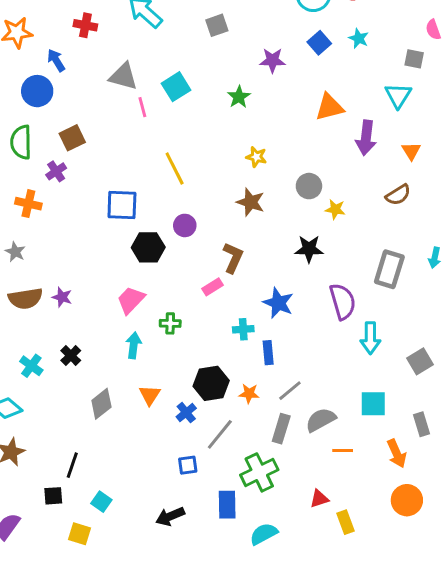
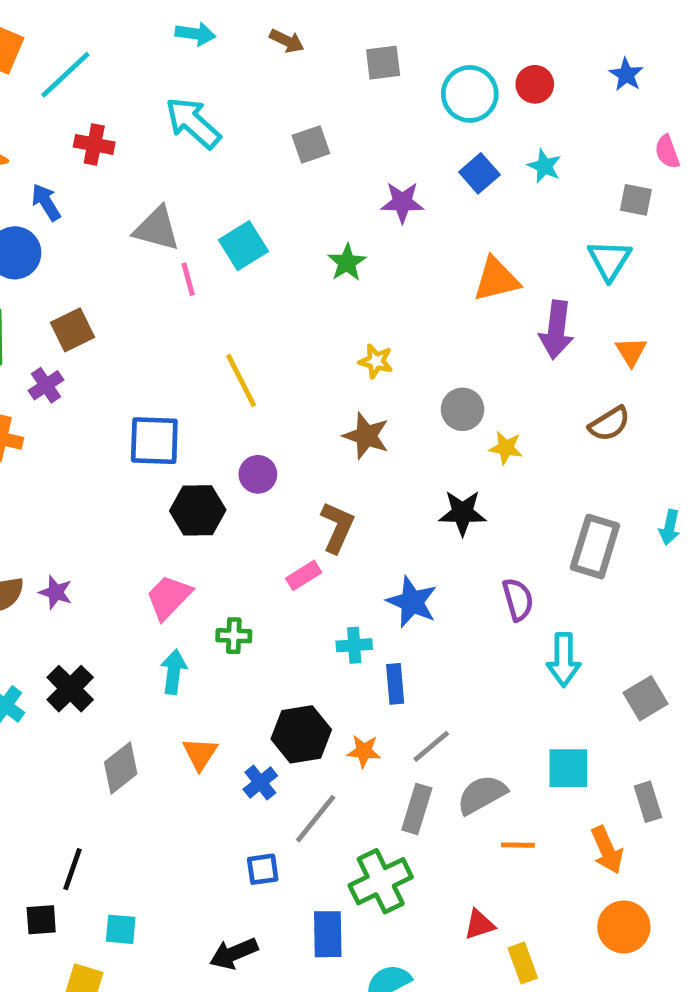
purple semicircle: (343, 301) -> (518, 600), size x0.7
black cross: (71, 356) -> (70, 689), size x1.4
cyan square: (101, 502) -> (121, 929), turned -30

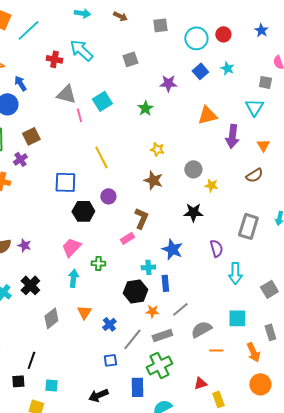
red cross: (94, 144) -> (54, 59), moved
black hexagon: (301, 734) -> (135, 291), moved
gray rectangle: (417, 809) -> (162, 335), moved, turned 54

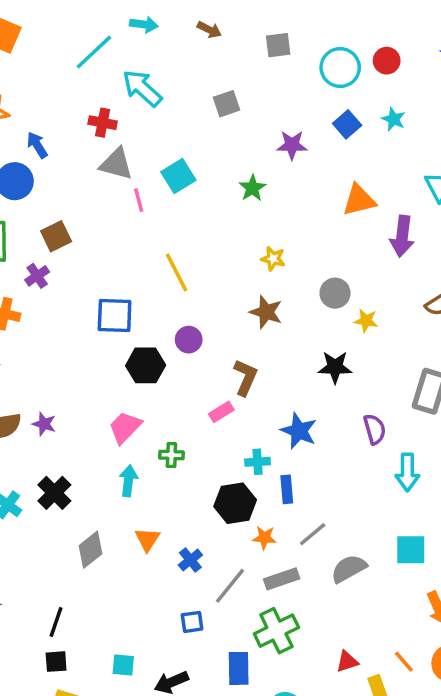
cyan line: (28, 30) -> (94, 52), moved
red cross: (54, 59) -> (103, 123), moved
orange line: (216, 350) -> (404, 662), moved, turned 48
black square: (18, 381) -> (56, 662), moved
cyan square: (51, 385) -> (123, 665), moved

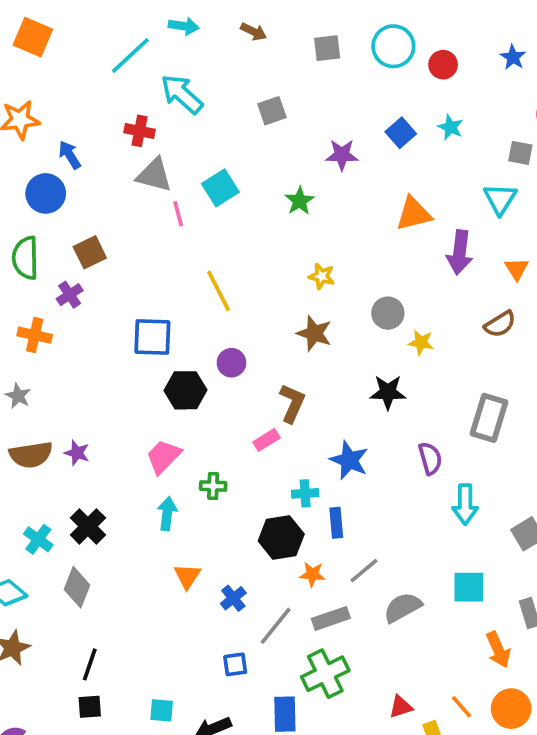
cyan circle: (340, 68) -> (393, 46), moved
gray diamond: (90, 550) -> (77, 587), moved, turned -30

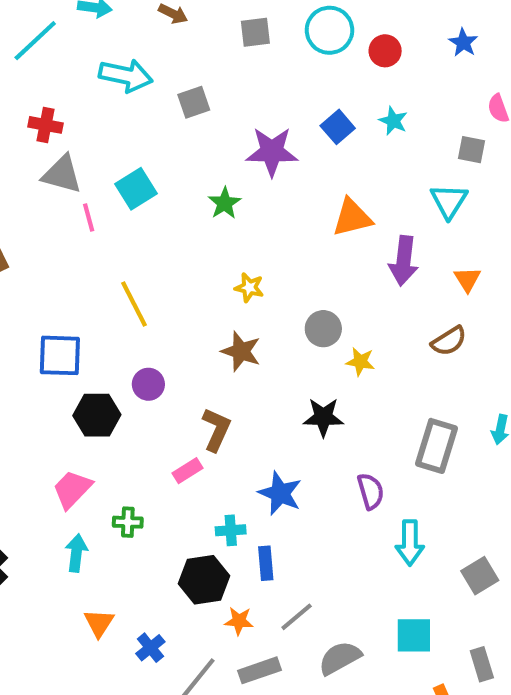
cyan arrow: (182, 94) -> (126, 76), moved, turned 150
purple star: (342, 155) -> (272, 152), size x1.4

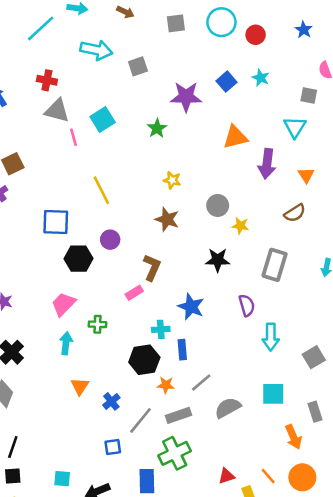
gray rectangle: (437, 446) -> (275, 265), moved

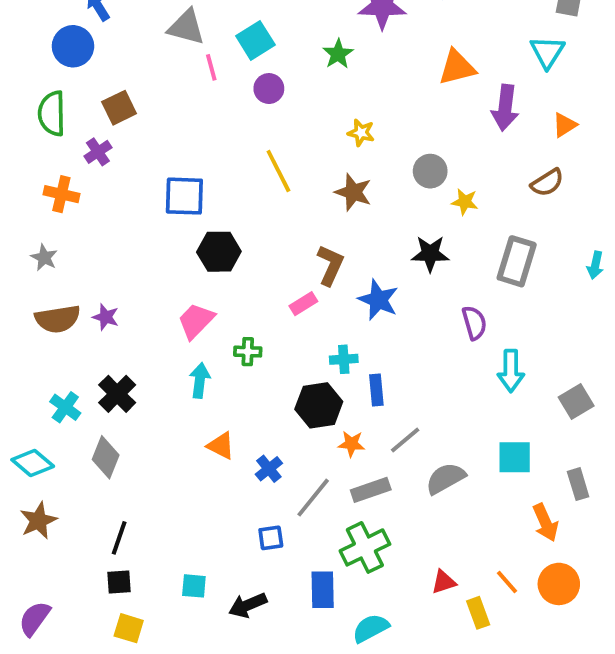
orange triangle: (306, 175) -> (565, 125), turned 30
yellow line: (101, 190) -> (278, 171), moved
purple circle: (110, 240) -> (269, 89), moved
blue star: (191, 307) -> (378, 300), moved
orange triangle: (80, 386) -> (221, 446), turned -36

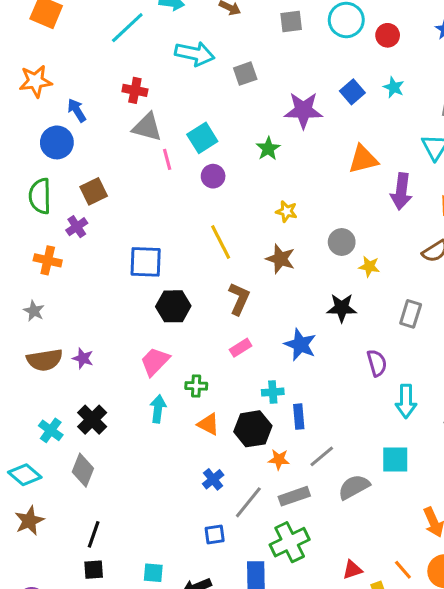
gray rectangle: (517, 261) -> (411, 314), size x0.7
brown L-shape: (330, 265) -> (239, 299), moved
orange triangle: (221, 446) -> (208, 424), moved
cyan square: (515, 457) -> (395, 459), moved

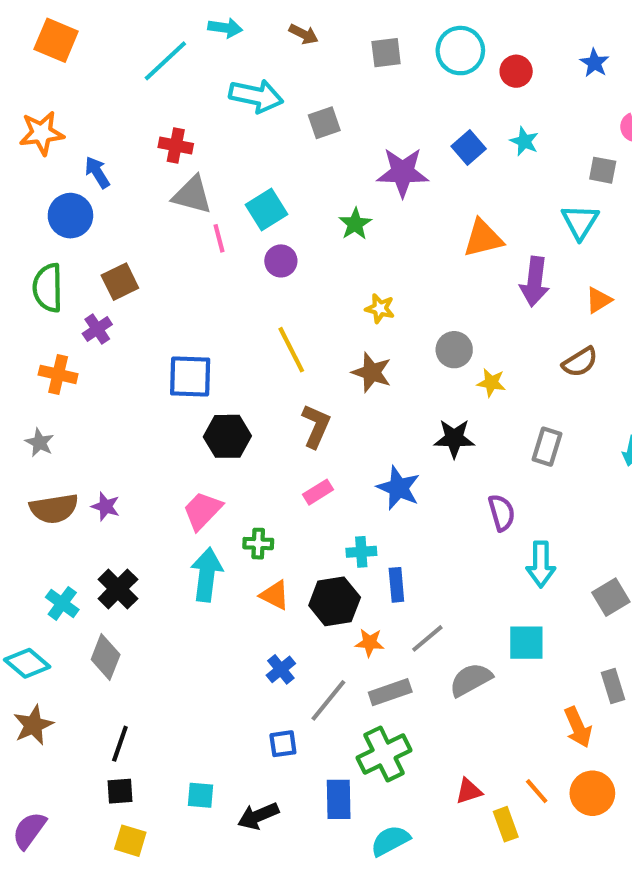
cyan arrow: (158, 409) -> (207, 575), size x1.4

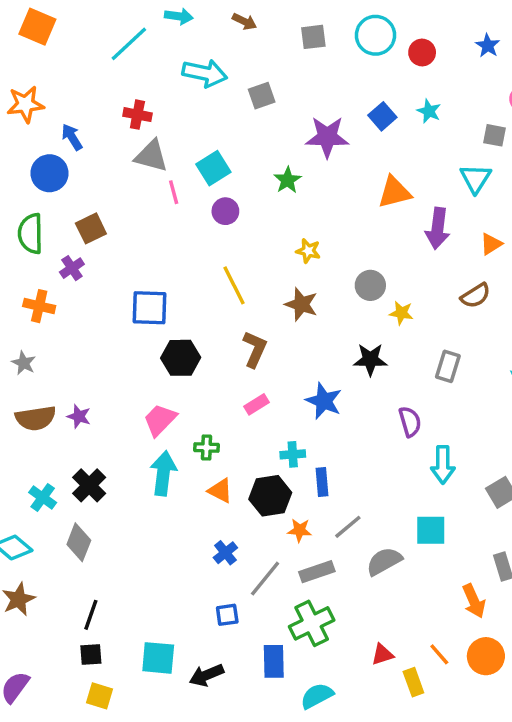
cyan square: (200, 795) -> (158, 658), size x1.5

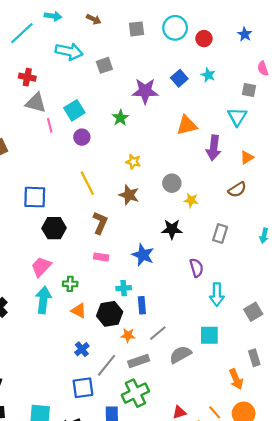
pink rectangle: (256, 404) -> (101, 257), turned 40
blue square: (227, 615) -> (83, 388), size x1.5

